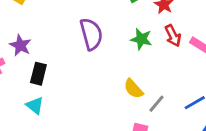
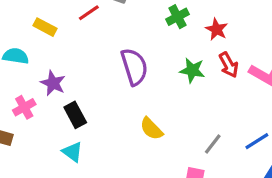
black rectangle: (38, 74) -> (75, 115), turned -40
yellow semicircle: (133, 89) -> (151, 129), moved

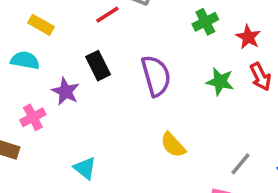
yellow rectangle: (45, 27) -> (41, 25), moved
black rectangle: (75, 115) -> (98, 66), moved

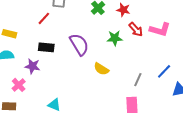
black rectangle: (98, 66) -> (46, 47), turned -42
yellow semicircle: (173, 145) -> (101, 69), moved

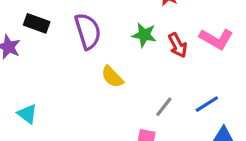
red arrow: (136, 30) -> (178, 45), moved

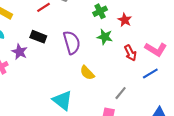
green star: (144, 35) -> (105, 37), moved
blue line: (207, 104) -> (150, 73), moved
cyan triangle: (27, 114) -> (62, 100), moved, size x1.5

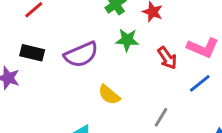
purple semicircle: (72, 43) -> (81, 55), turned 90

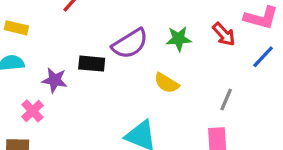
green star: (127, 40) -> (179, 39), moved
black rectangle: (32, 53) -> (92, 64), moved

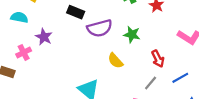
red arrow: (224, 34) -> (158, 59), moved
blue line: (263, 57) -> (180, 78), moved
black rectangle: (92, 64) -> (76, 12), moved

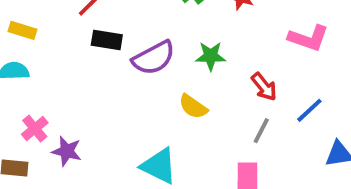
purple star: (44, 37) -> (67, 151), moved

